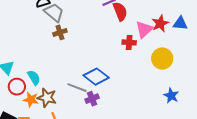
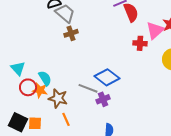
orange star: (31, 100) -> (40, 90), moved

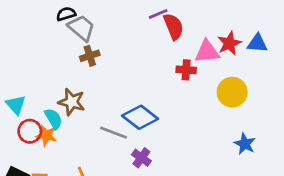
pink triangle: (155, 30) -> (207, 52), turned 36
brown star: (58, 98) -> (72, 102), moved
purple cross: (103, 99) -> (141, 158), moved, turned -32

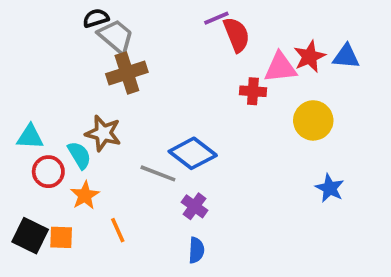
brown cross: (90, 56) -> (127, 73), size x1.5
cyan triangle: (16, 105) -> (30, 137), turned -45
orange star: (46, 135) -> (85, 195), moved, turned 30

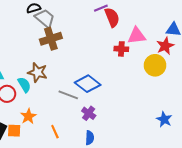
red star: (310, 57) -> (165, 46), moved
blue star: (330, 188) -> (164, 119), moved
orange star: (85, 195) -> (28, 116), moved
orange line: (118, 230) -> (55, 132), moved

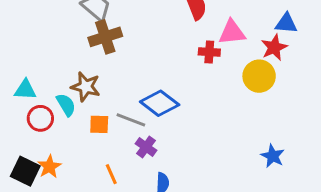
purple cross: (89, 113) -> (146, 147), moved
orange star: (28, 116) -> (49, 167), moved
orange square: (14, 131) -> (99, 124), moved

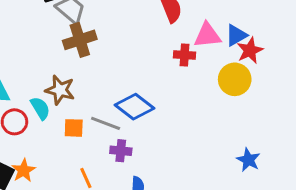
blue triangle: (286, 23) -> (236, 35), moved, turned -35
purple cross: (146, 147) -> (121, 151), turned -30

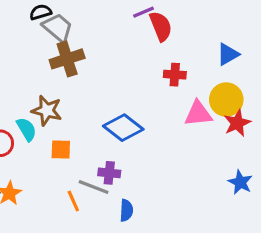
pink triangle: (207, 35) -> (198, 114), moved
red star: (250, 50) -> (237, 123), moved
gray line: (106, 123) -> (94, 187), moved

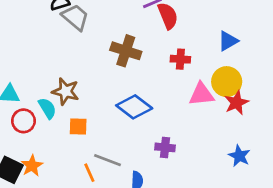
brown cross: (67, 59) -> (126, 51), moved, turned 36
purple cross: (109, 173) -> (165, 147), moved

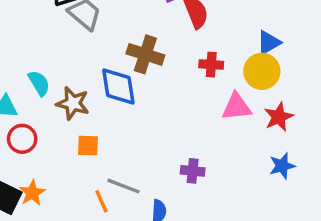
yellow circle: (227, 82) -> (262, 71), moved
blue diamond: (134, 107) -> (118, 86), moved, turned 44
cyan semicircle: (47, 108) -> (39, 83), moved
blue star: (239, 156) -> (282, 166), moved, turned 30

